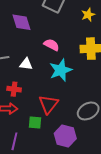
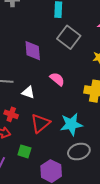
cyan star: (61, 70) -> (71, 124), moved
red triangle: (48, 104) -> (40, 123), moved

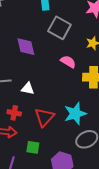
pink semicircle: (57, 79) -> (68, 62), moved

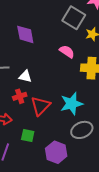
gray square: (59, 28) -> (74, 18), moved
red cross: (14, 113) -> (20, 96), moved, turned -32

